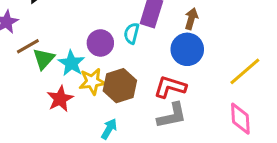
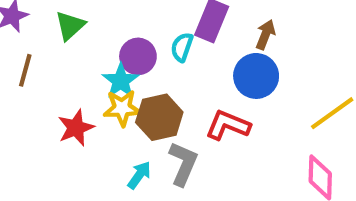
brown line: (28, 46) -> (25, 70), moved, turned -50
green triangle: (44, 59) -> (70, 26), moved
cyan star: (71, 63) -> (121, 81), moved
gray L-shape: (172, 116) -> (183, 164), moved, turned -60

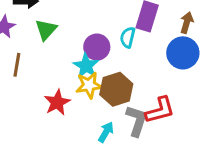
red L-shape: (228, 125) -> (160, 110), moved, turned 148

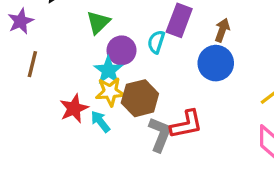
green triangle: (46, 30) -> (98, 22), moved
cyan arrow: (106, 132) -> (100, 122), moved, turned -72

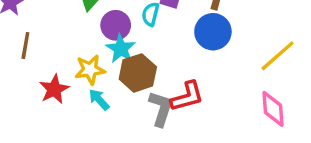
cyan star: (108, 70) -> (121, 49), moved
yellow star: (110, 92) -> (90, 70), moved
red star: (74, 108) -> (54, 89), moved

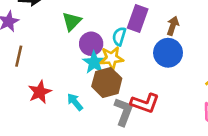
yellow star: (90, 70) -> (112, 58), moved
red L-shape: (187, 96) -> (145, 103), turned 32

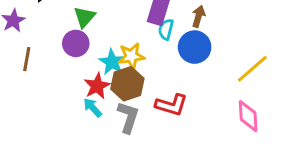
cyan semicircle: (119, 36) -> (166, 29), moved
purple circle: (91, 44) -> (76, 43), moved
red star: (40, 92) -> (97, 86), moved
gray L-shape: (124, 112) -> (128, 117), moved

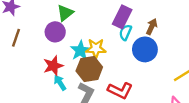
red star: (97, 86) -> (53, 66), moved

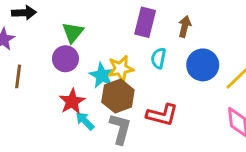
cyan semicircle: (125, 32) -> (158, 58), moved
blue circle: (145, 49) -> (203, 65), moved

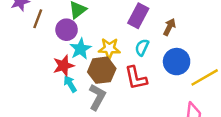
cyan star: (102, 75) -> (80, 49), moved
brown line: (18, 76) -> (38, 19), moved
red L-shape: (162, 115) -> (136, 78), moved, turned 50

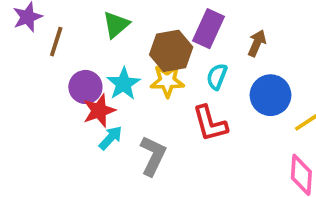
purple circle: (67, 30) -> (85, 87), moved
brown hexagon: (102, 70) -> (171, 51), moved
cyan arrow: (70, 84) -> (111, 138), turned 77

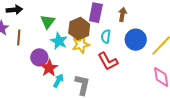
cyan star: (124, 84) -> (59, 41), moved

